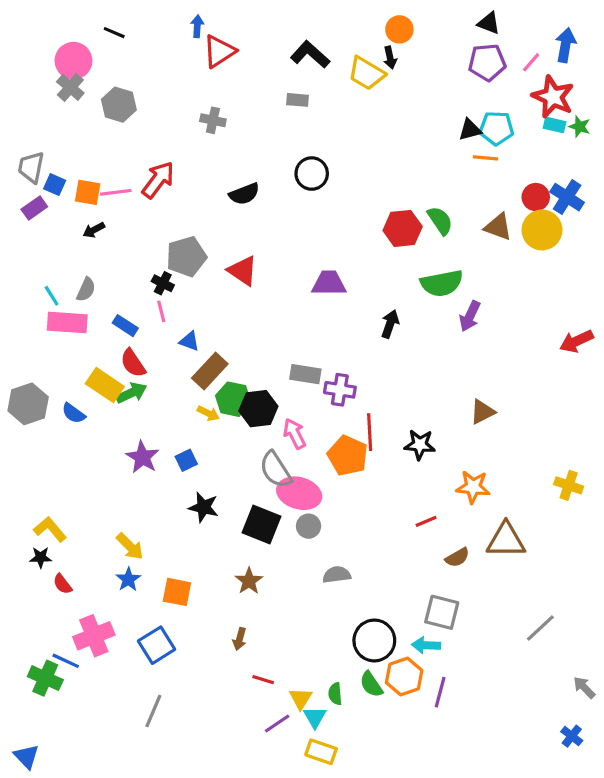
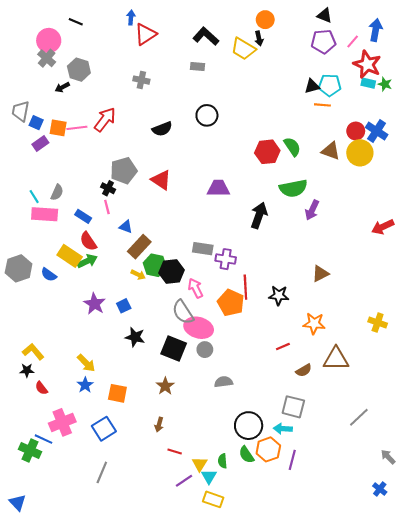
purple rectangle: (34, 208) -> (40, 143), moved
black arrow: (94, 230) -> (62, 87), moved
black arrow: (390, 324) -> (259, 215), size x1.4

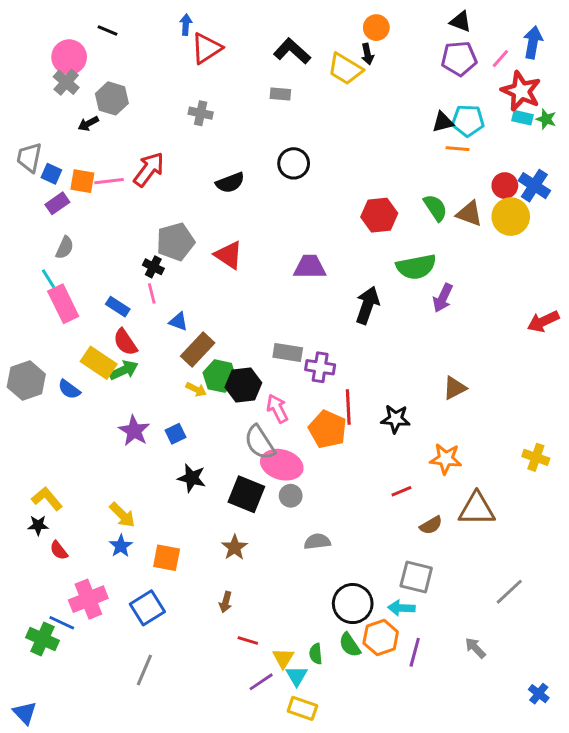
green semicircle: (292, 147) -> (435, 208), moved
gray semicircle: (57, 192) -> (65, 248), moved
pink rectangle: (45, 214) -> (63, 304), turned 60
gray arrow: (388, 457) -> (475, 648), moved

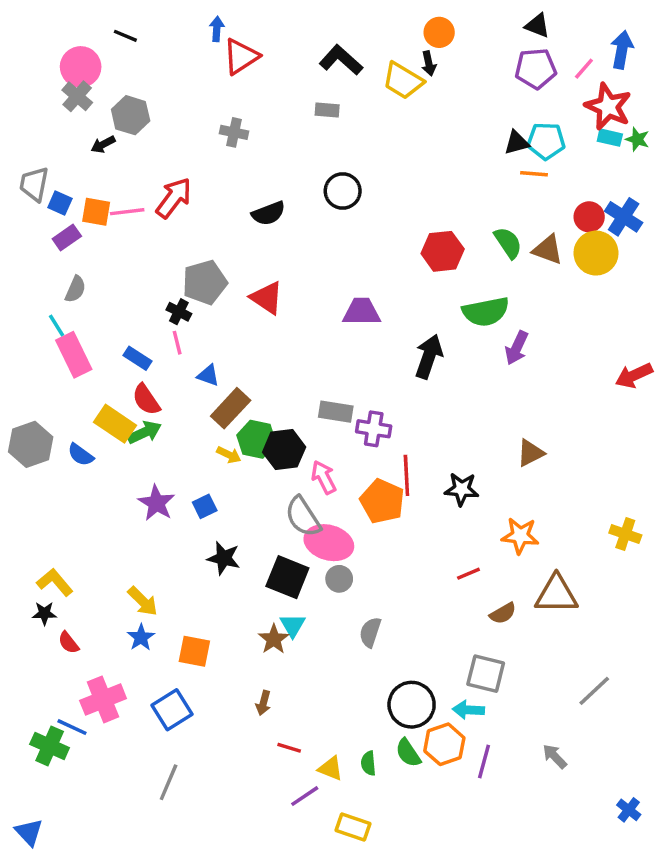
gray semicircle: (317, 542) -> (370, 632), turned -65
yellow triangle: (283, 658) -> (331, 768), turned -40
cyan triangle: (297, 676) -> (293, 625), moved

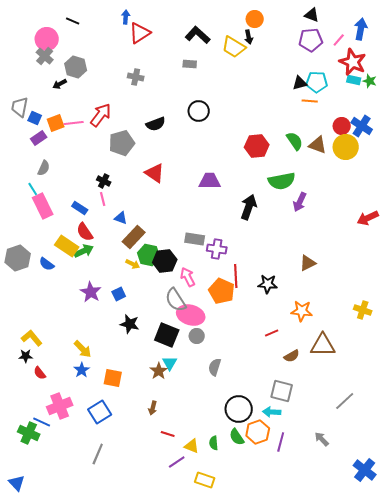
orange square: (96, 212) -> (56, 123), turned -30
gray pentagon: (205, 282) -> (122, 143), moved
blue cross: (629, 810) -> (365, 470), size x1.6

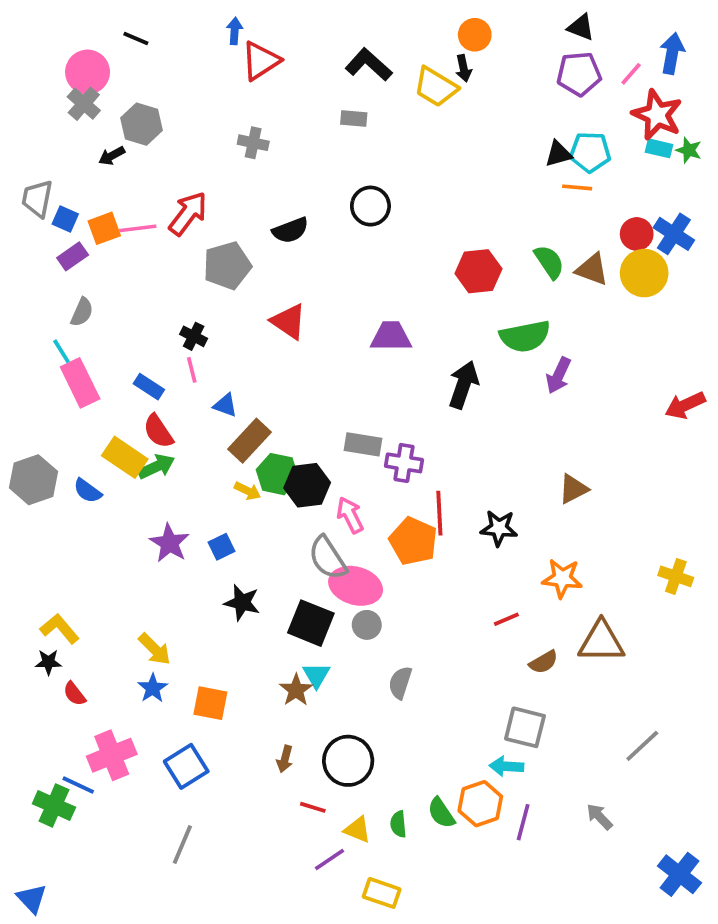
black circle: (239, 409) -> (348, 761), moved

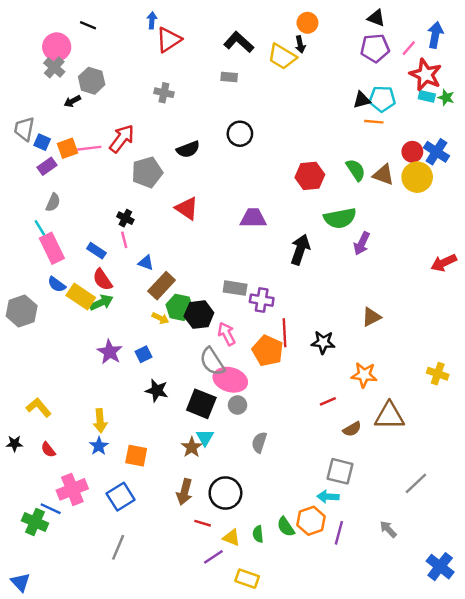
blue semicircle: (88, 491) -> (57, 284), moved
yellow arrow: (155, 649) -> (100, 421), turned 40
black star: (48, 662) -> (14, 444), moved
brown arrow: (285, 759) -> (184, 492), size x1.5

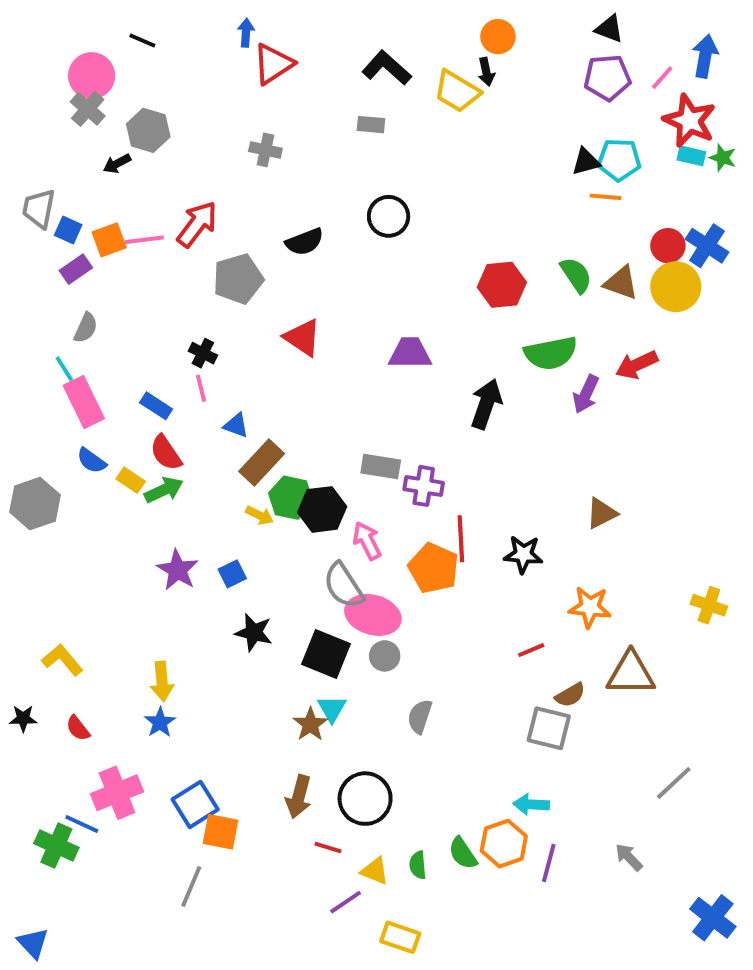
red arrow: (444, 263) -> (637, 365), moved
yellow rectangle: (81, 296) -> (131, 480), size x0.6
orange square: (136, 456) -> (221, 832), moved
gray square: (340, 471) -> (549, 728), moved

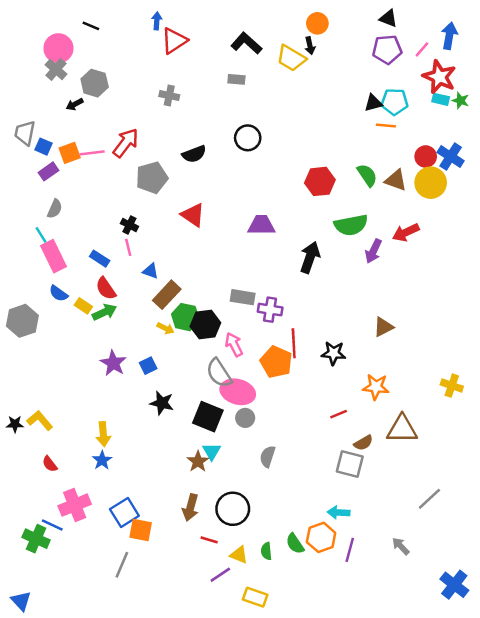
black star: (23, 718) -> (15, 424), moved

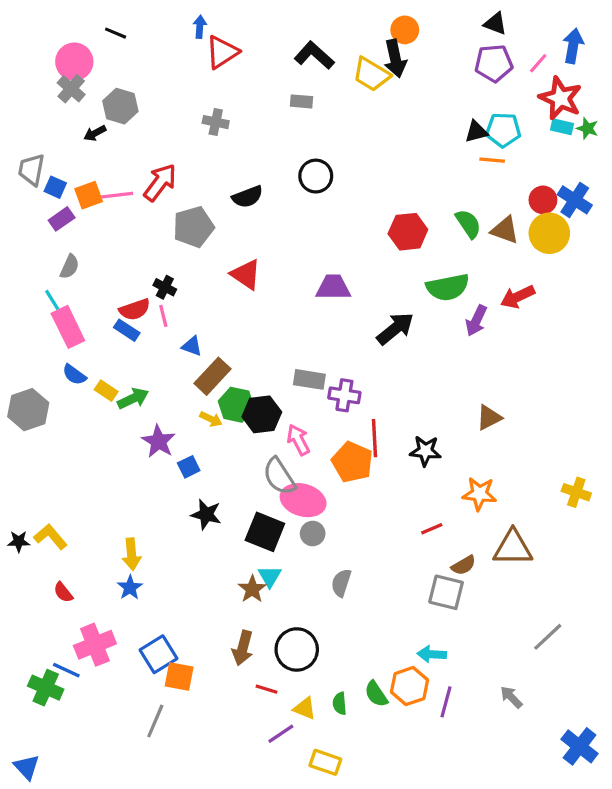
black arrow: (310, 46) -> (395, 58), size x1.6
black arrow: (310, 257) -> (395, 329), turned 32
red semicircle: (106, 288) -> (135, 310), moved, turned -75
purple star: (113, 363) -> (159, 441), moved

